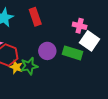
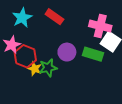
red rectangle: (35, 17) -> (54, 17), turned -36
pink cross: (80, 26) -> (100, 26), size x1.5

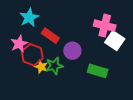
red rectangle: (54, 17) -> (50, 36), moved
green rectangle: (93, 54) -> (98, 71), moved

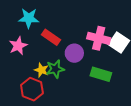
cyan star: (29, 17) -> (29, 18), turned 30
pink cross: (105, 26) -> (99, 38), moved
red hexagon: (32, 55) -> (32, 89), moved

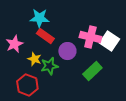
cyan star: (29, 18) -> (39, 18), moved
yellow star: (41, 70) -> (34, 59), moved
green rectangle: (101, 74) -> (92, 71), turned -60

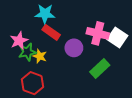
green star: (49, 66) -> (27, 52), moved

